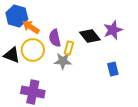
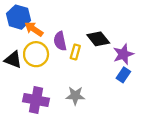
purple star: (113, 30) -> (123, 54), moved
gray star: (63, 61) -> (75, 96), moved
blue rectangle: (113, 69) -> (123, 75), turned 48

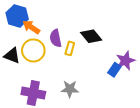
purple star: (123, 54) -> (126, 61), moved

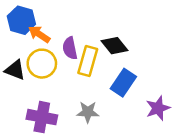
yellow rectangle: (70, 48) -> (88, 61), size x1.6
purple star: (126, 61) -> (158, 108), moved
blue rectangle: (114, 70) -> (123, 83), moved, size x1.5

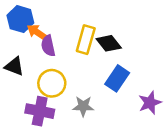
purple semicircle: (70, 48) -> (48, 46), moved
yellow rectangle: (88, 61) -> (86, 40), moved
yellow circle: (42, 64) -> (52, 83), moved

